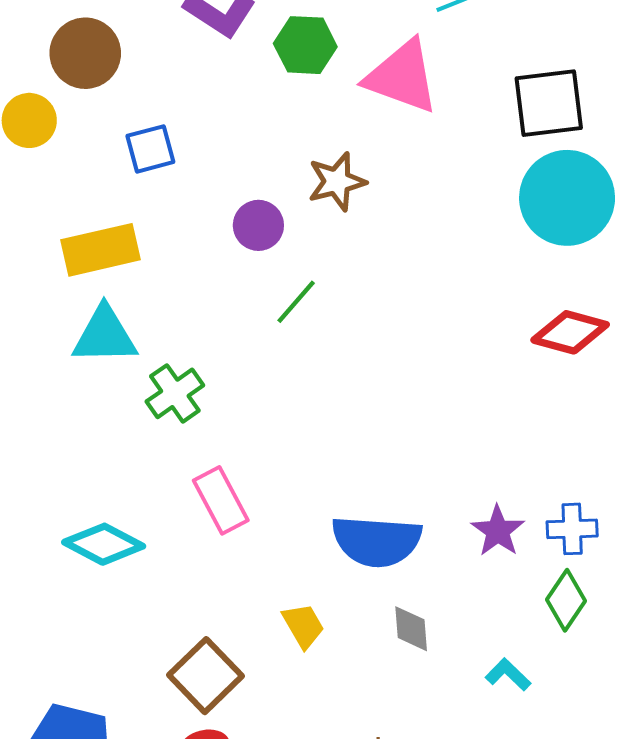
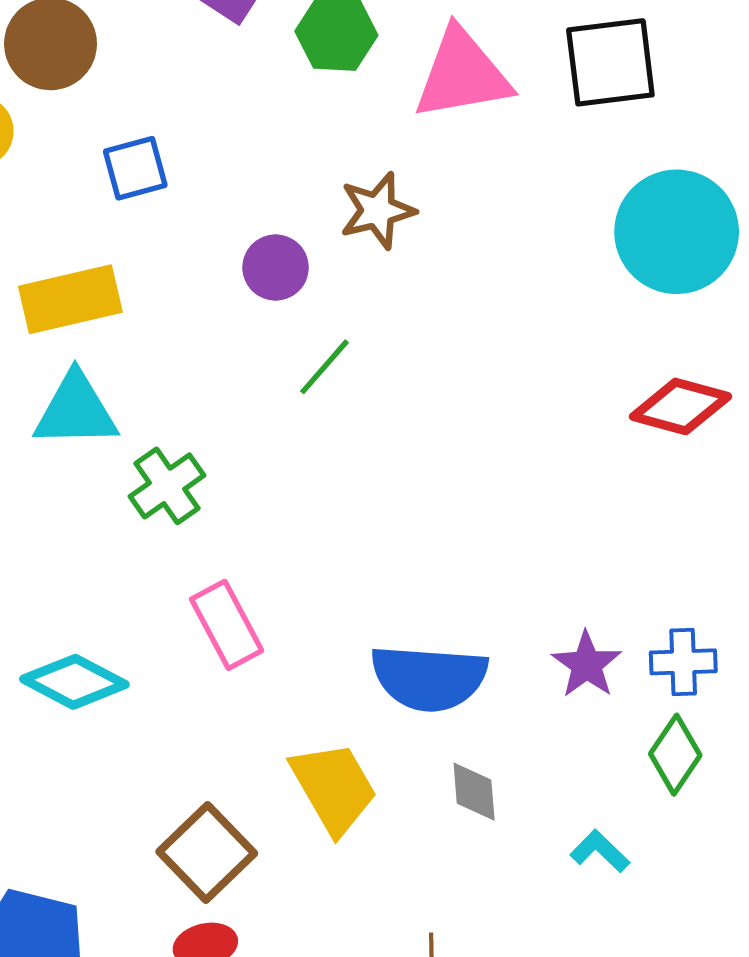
pink triangle: (402, 77) -> (462, 74), turned -30
black square: (549, 103) -> (610, 62), moved
yellow trapezoid: (303, 626) -> (334, 788), size x1.6

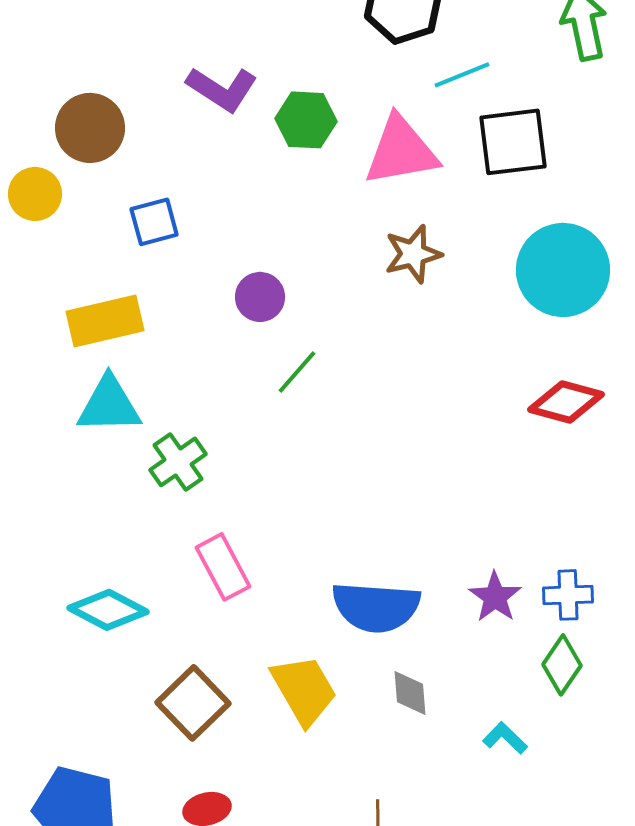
brown star: (377, 211) -> (413, 254), moved
brown square: (207, 853) -> (193, 703), moved

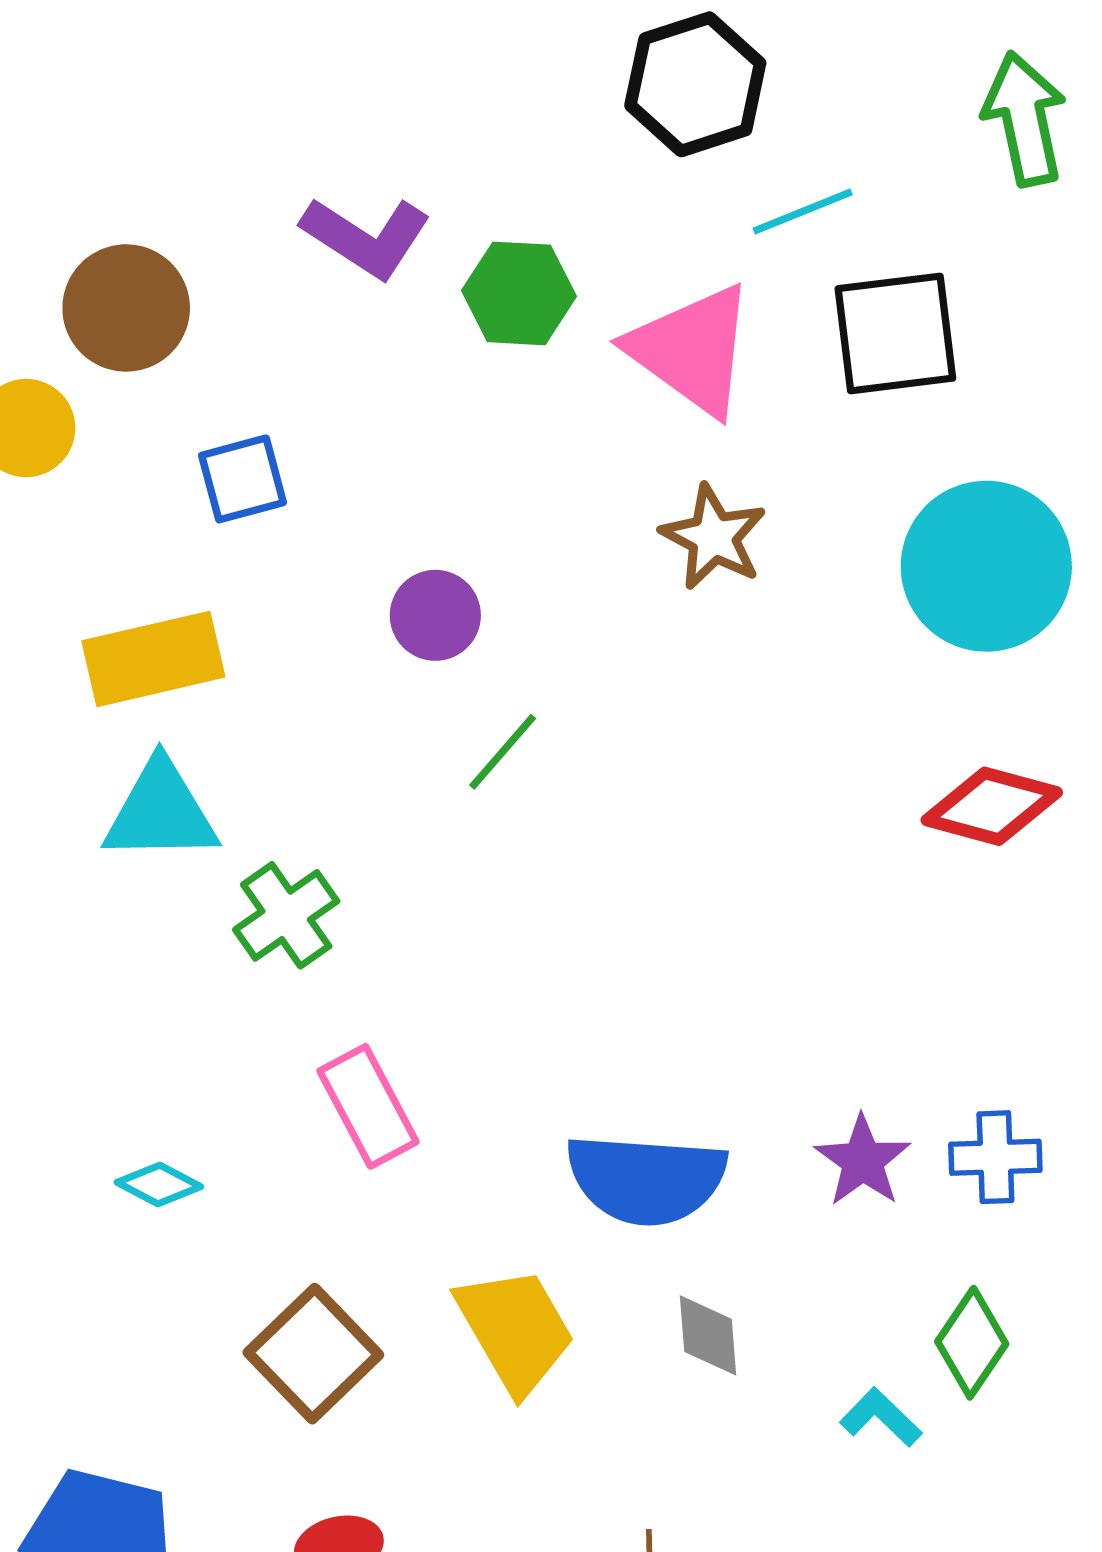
pink triangle: (401, 151) -> (692, 350), turned 46
brown star: (413, 254) -> (714, 537), turned -30
cyan diamond: (108, 610) -> (159, 1185), size x0.6
green diamond: (562, 665) -> (972, 1343), moved

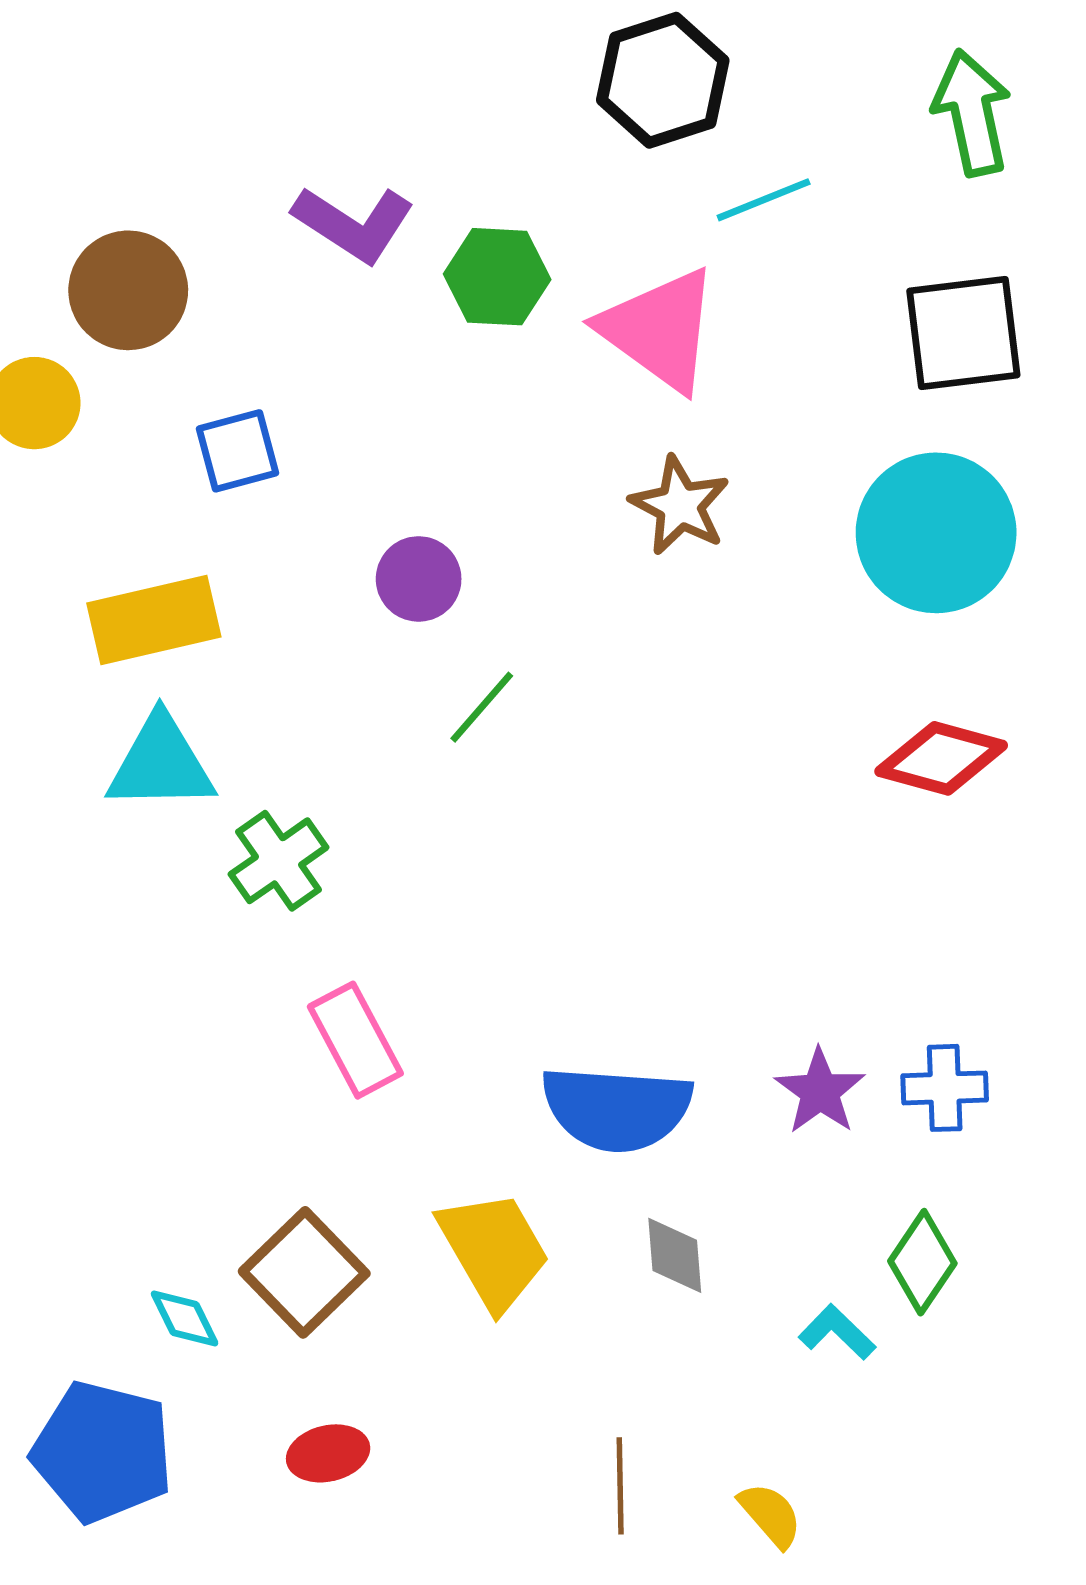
black square: (895, 333) -> (963, 333), moved
cyan diamond: (159, 1185) -> (185, 1318), moved, turned 36

